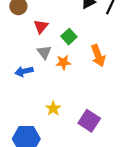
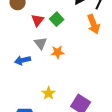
green square: (69, 37) -> (57, 19), moved
orange arrow: (98, 56) -> (94, 24), moved

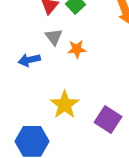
yellow star: (49, 93) -> (65, 105), size x1.5

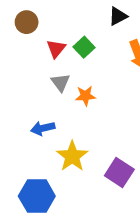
blue arrow: (29, 60) -> (43, 128), moved

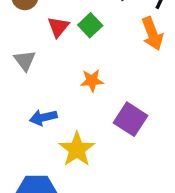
gray triangle: (60, 83) -> (25, 60), moved
purple square: (119, 172) -> (130, 119), moved

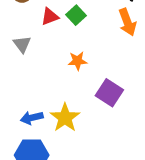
red triangle: (58, 27) -> (50, 17), turned 30
blue arrow: (43, 118) -> (32, 118), moved

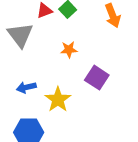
gray triangle: (22, 44) -> (20, 35), size x1.6
blue arrow: (32, 118) -> (26, 87), moved

